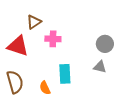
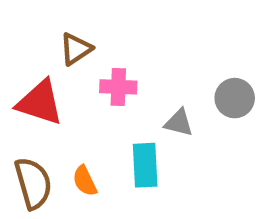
gray triangle: (100, 67) -> (179, 123), moved
orange semicircle: (45, 88) -> (85, 181), moved

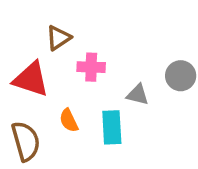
orange semicircle: (85, 181) -> (69, 120), moved

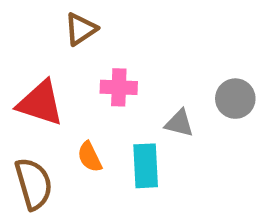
brown triangle: (58, 38) -> (81, 29), moved

